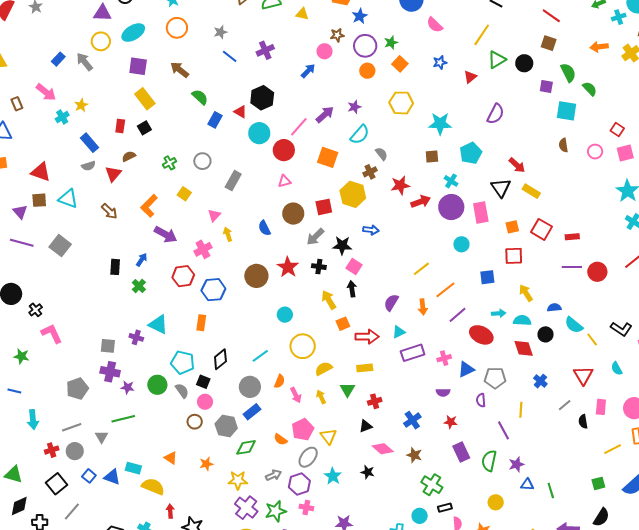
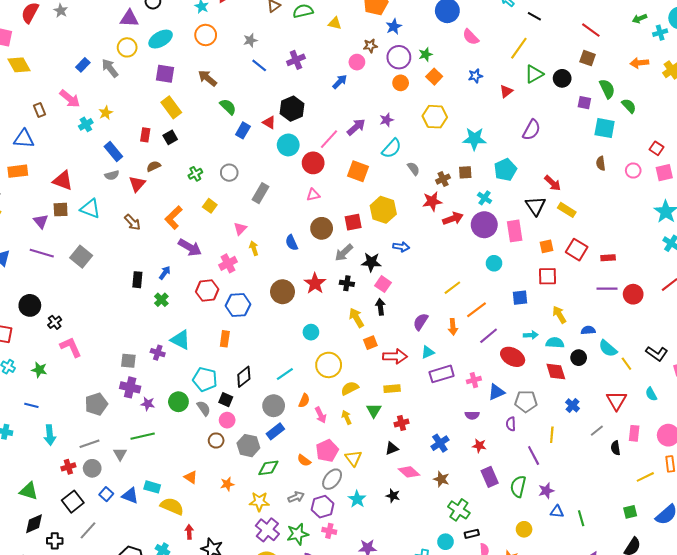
brown cross: (370, 172) -> (443, 179), moved

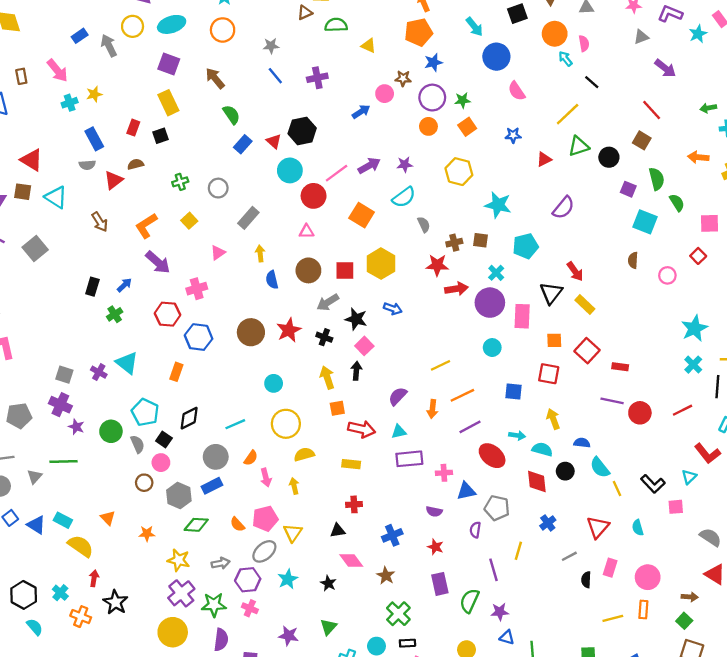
pink square: (664, 173) -> (710, 223), moved
yellow arrow: (254, 248) -> (260, 254), moved
green triangle: (374, 410) -> (328, 627), moved

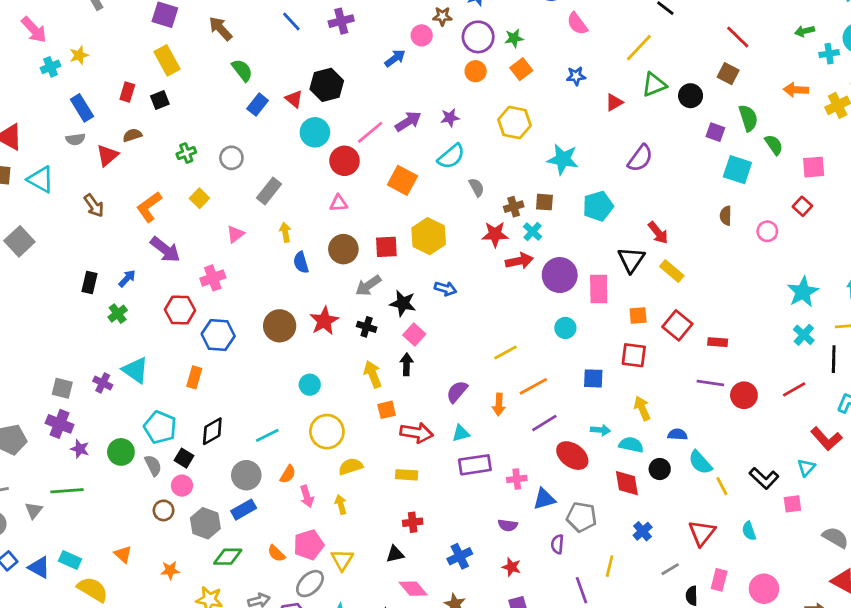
cyan cross: (496, 273) -> (533, 232), moved

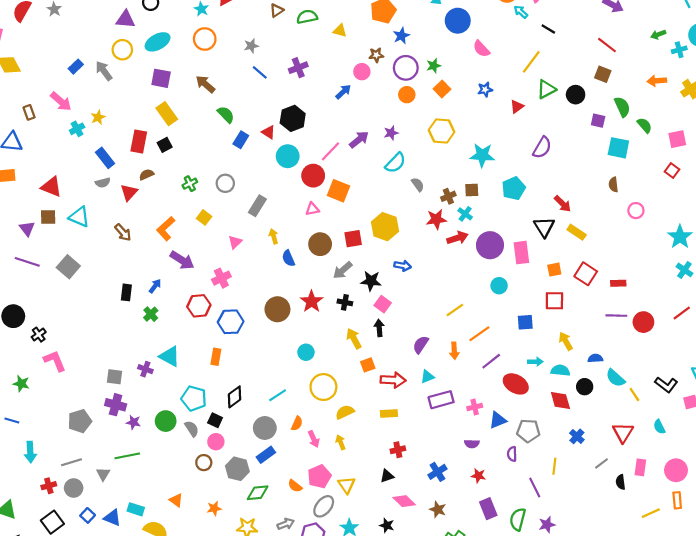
red rectangle: (127, 92) -> (139, 142), size x1.5
orange square: (402, 180) -> (338, 191), moved
pink circle: (767, 231) -> (636, 211), moved

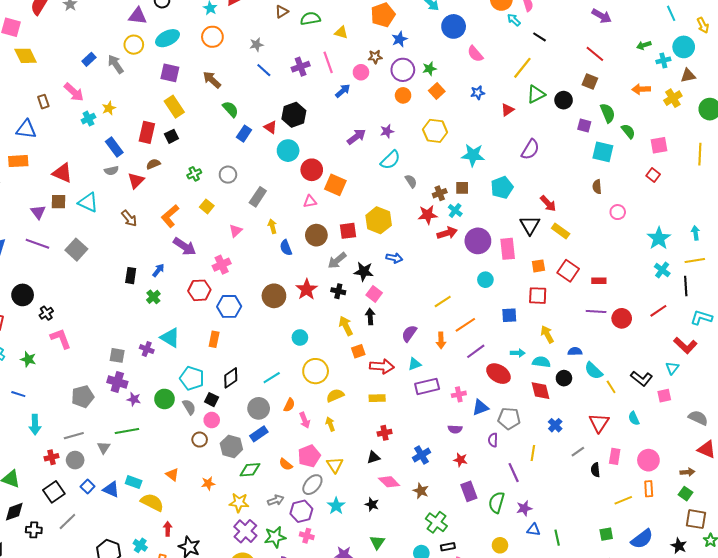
pink line: (331, 151) -> (328, 62), moved, turned -65

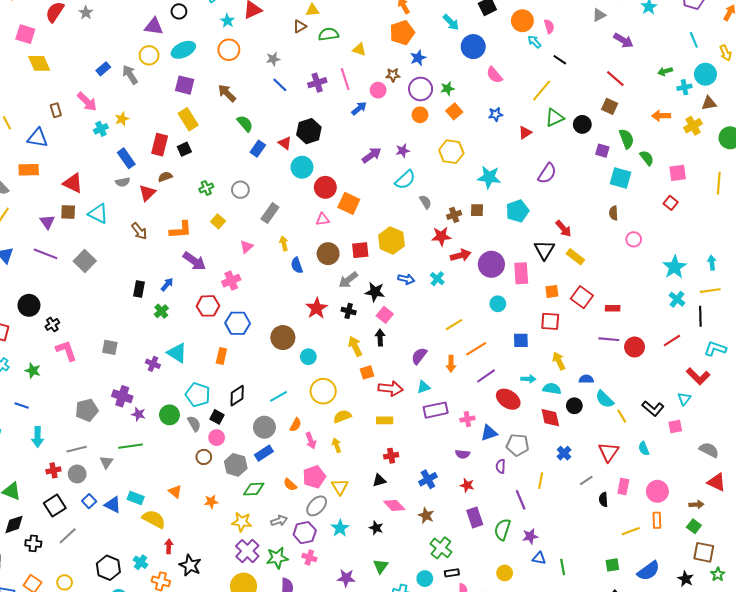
cyan cross: (455, 210) -> (437, 279), moved
orange L-shape: (170, 216) -> (181, 230), turned -145
brown circle: (274, 296) -> (283, 338), moved
gray square: (117, 355) -> (110, 347), moved

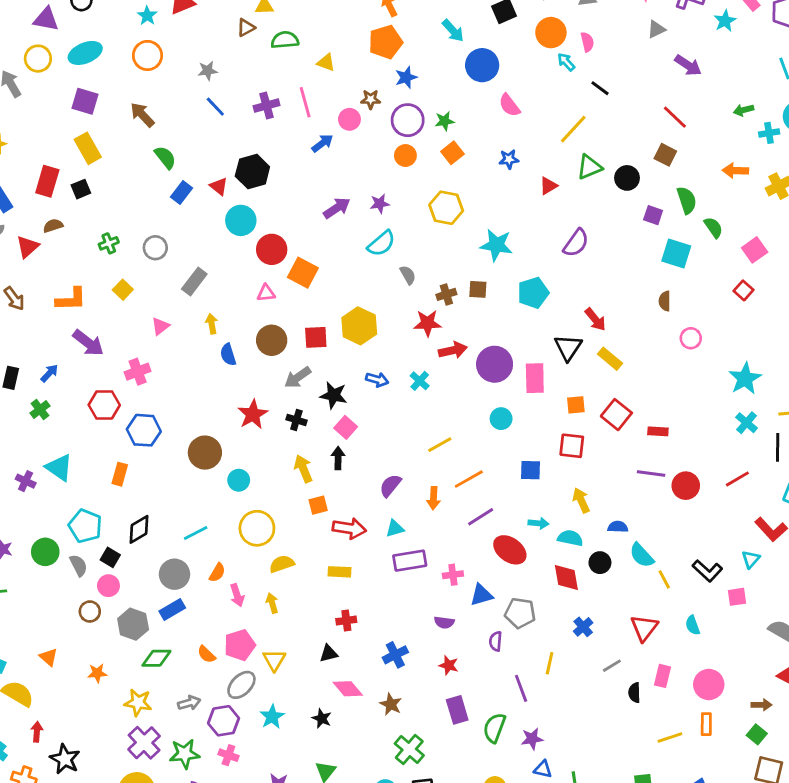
pink square: (678, 173) -> (755, 250), turned -30

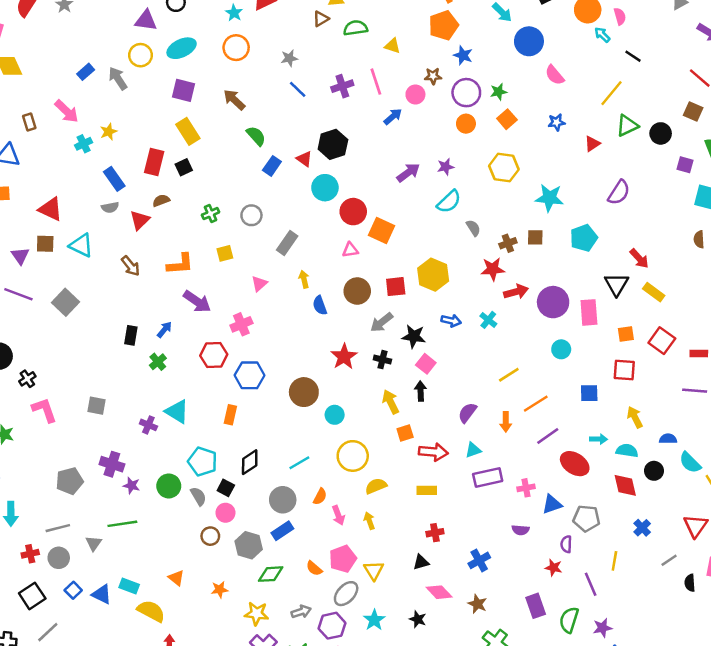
blue star: (406, 77) -> (463, 55), turned -30
yellow square: (123, 290) -> (225, 253), turned 35
red star: (449, 665) -> (554, 568), moved

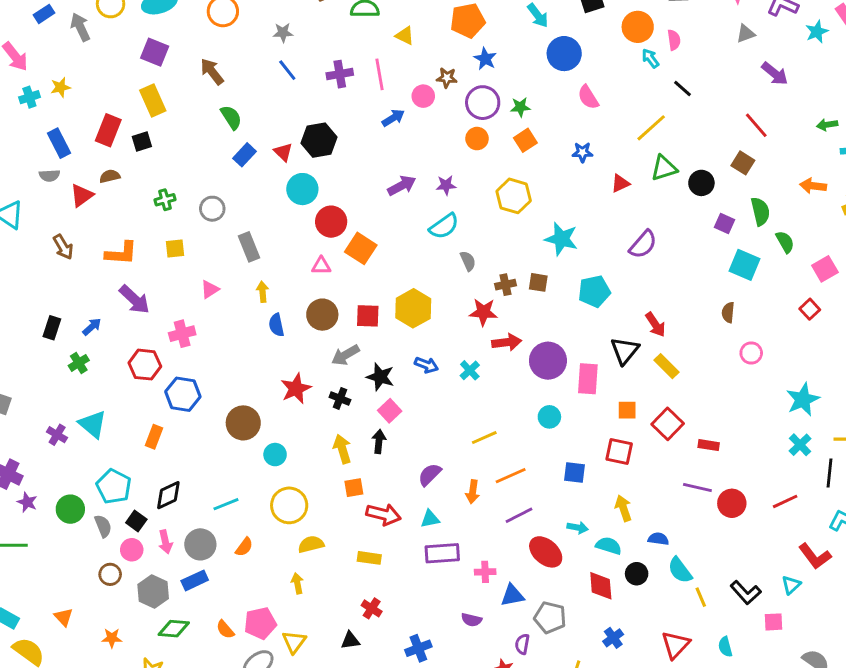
gray rectangle: (287, 243) -> (249, 247), turned -65
pink arrow: (338, 515) -> (165, 542), moved
red cross: (435, 533) -> (372, 608), turned 35

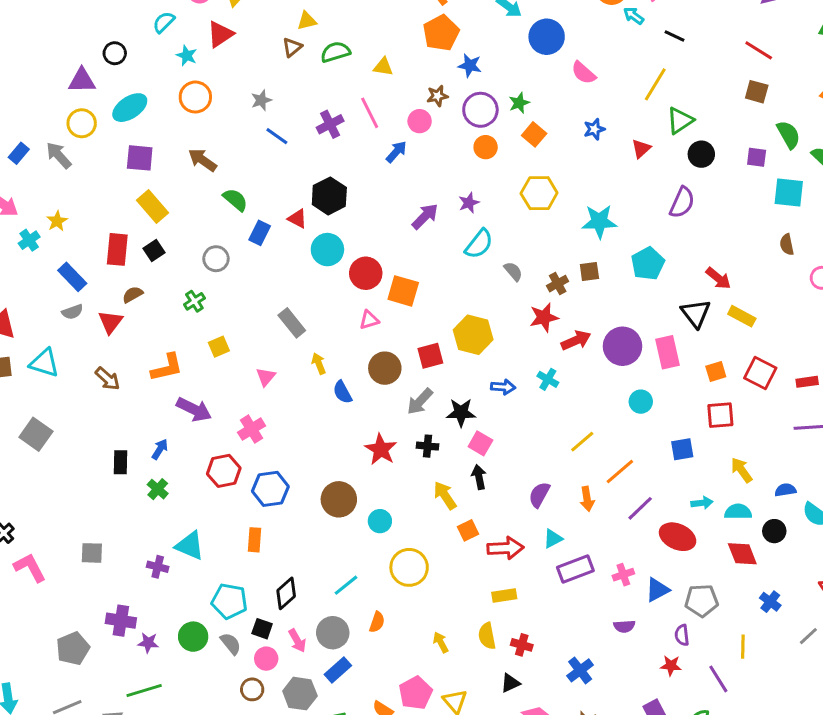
black circle: (701, 183) -> (701, 154), moved
gray circle: (212, 209) -> (216, 259), moved
yellow semicircle: (311, 544) -> (487, 636), moved, turned -70

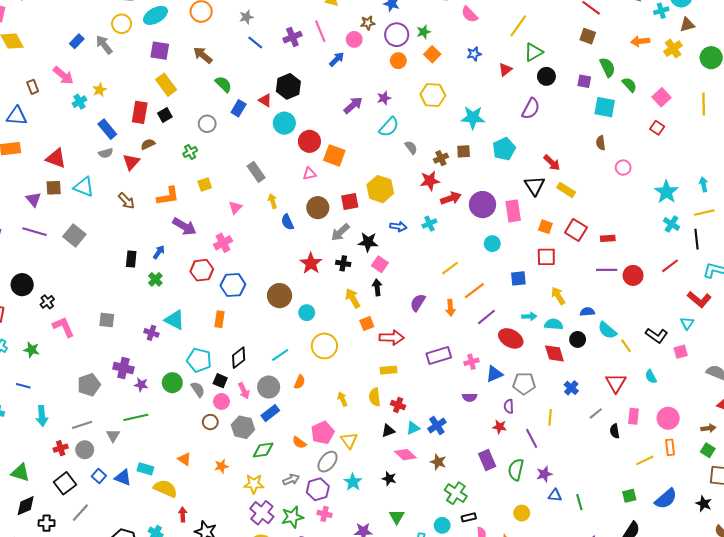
orange square: (716, 372) -> (545, 227), turned 32
cyan cross: (548, 379) -> (429, 224), turned 32
cyan triangle: (553, 539) -> (413, 428), moved

